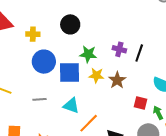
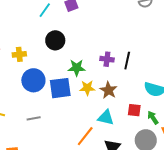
cyan triangle: (71, 106) -> (106, 117), moved

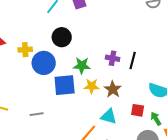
blue circle: (33, 80) -> (44, 63), moved

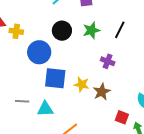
yellow cross: (25, 50) -> (16, 31), moved
black line: (133, 61) -> (120, 30), moved
green star: (82, 65) -> (91, 30), moved, turned -30
cyan triangle: (109, 116) -> (45, 109), moved, turned -30

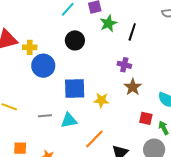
green star: (91, 30) -> (108, 23), moved
blue circle: (39, 52) -> (43, 66), moved
yellow star: (82, 84) -> (101, 100), moved
brown star: (102, 92) -> (133, 87), moved

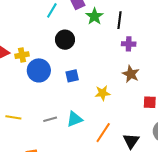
purple cross: (124, 65) -> (129, 44), moved
blue square: (75, 88) -> (72, 76), moved, size x0.6

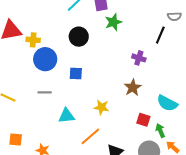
black line: (119, 20) -> (160, 35), moved
yellow star: (103, 93) -> (101, 107), moved
gray line: (50, 119) -> (45, 92), moved

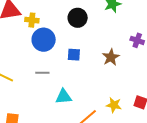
brown star: (133, 87) -> (111, 57), moved
yellow star: (101, 107) -> (114, 105), moved

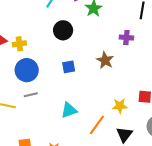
blue circle: (44, 40) -> (27, 70), moved
gray line: (42, 73) -> (31, 95), moved

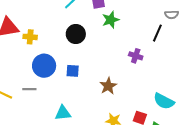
brown star: (105, 60) -> (108, 86), moved
blue circle: (27, 70) -> (44, 66), moved

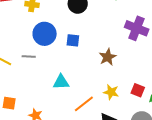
purple cross: (136, 56) -> (137, 28), size x1.6

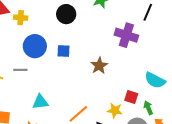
cyan triangle: (61, 82) -> (40, 102), moved
yellow star: (111, 92) -> (115, 110), moved

